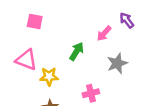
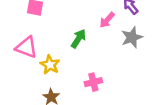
gray star: (117, 63) -> (132, 37), moved
yellow star: (49, 77) -> (50, 65), turned 30

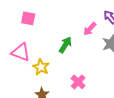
pink cross: (93, 82) -> (78, 82), turned -32

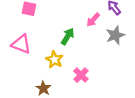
yellow star: (41, 67) -> (54, 60), moved

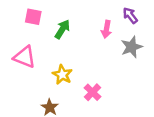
pink arrow: (93, 20) -> (106, 29), turned -32
green arrow: (68, 36) -> (62, 29), moved

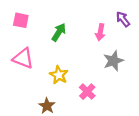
pink square: (33, 17) -> (21, 20), moved
gray star: (132, 47) -> (113, 61), moved

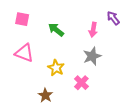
green arrow: (59, 32) -> (56, 30), turned -84
gray star: (113, 61) -> (92, 56), moved

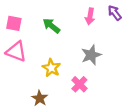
pink square: (22, 19) -> (14, 23), moved
pink arrow: (93, 30) -> (90, 16), moved

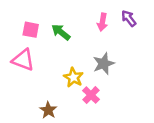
pink square: (14, 23) -> (31, 30), moved
yellow star: (51, 68) -> (73, 77), moved

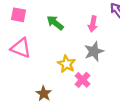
pink arrow: (102, 22) -> (93, 24), moved
pink square: (31, 30) -> (19, 15), moved

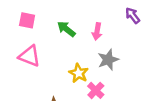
pink arrow: (93, 24) -> (97, 31), moved

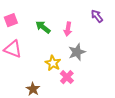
pink square: (27, 20) -> (11, 20), turned -32

